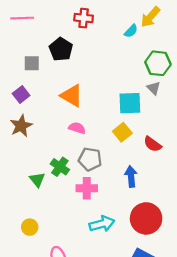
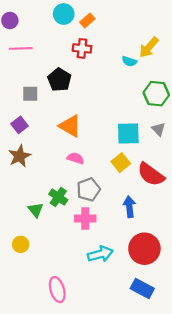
cyan semicircle: (131, 31) -> (129, 61), turned 64
gray triangle: (154, 88) -> (158, 129), moved
red semicircle: (153, 144) -> (151, 174), size x1.5
gray pentagon: (90, 159) -> (88, 189), turned -30
yellow circle: (30, 227) -> (21, 244), moved

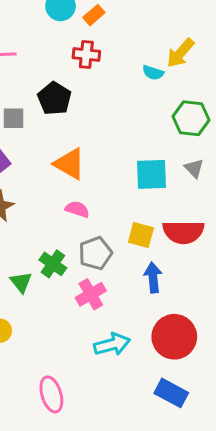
yellow square: (121, 163) -> (141, 235), moved, turned -36
red semicircle: (151, 174) -> (183, 232), turned -36
pink cross: (85, 219) -> (91, 294), turned -30

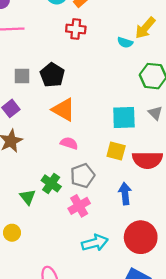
black pentagon: (54, 99) -> (52, 75), moved
yellow square: (141, 235) -> (116, 151), moved

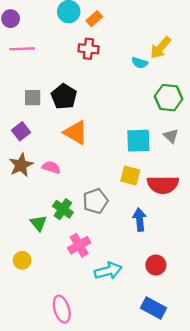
pink semicircle: (69, 143) -> (51, 167), moved
pink cross: (79, 206) -> (79, 245), moved
red circle: (141, 237) -> (156, 265), size x0.6

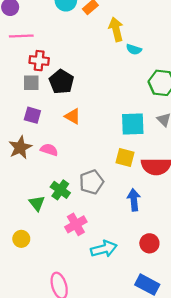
yellow arrow: (160, 48) -> (116, 29), moved, turned 125
red cross: (88, 49) -> (39, 61), moved
purple square: (21, 131) -> (32, 115), moved, turned -36
orange triangle: (76, 132) -> (73, 116), size x0.7

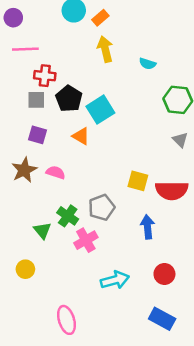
yellow arrow: (116, 29) -> (105, 49), moved
cyan square: (133, 124) -> (100, 110), moved, turned -30
pink cross: (76, 224) -> (86, 240), moved

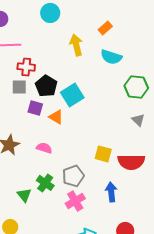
orange rectangle: (100, 18) -> (105, 28), moved
cyan semicircle: (148, 64) -> (111, 57), size x1.5
purple square: (37, 135) -> (35, 108), moved
pink semicircle: (56, 172) -> (44, 148), moved
pink cross: (86, 240) -> (75, 201), moved

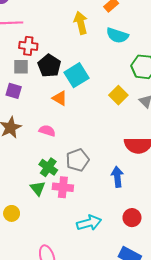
purple square: (35, 108) -> (14, 91), moved
yellow square: (103, 154) -> (118, 95), moved, turned 30
green triangle: (24, 195) -> (38, 188), moved
pink cross: (75, 201) -> (63, 187), moved, turned 36

